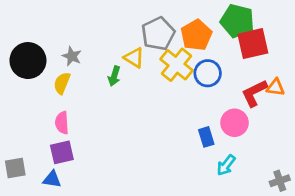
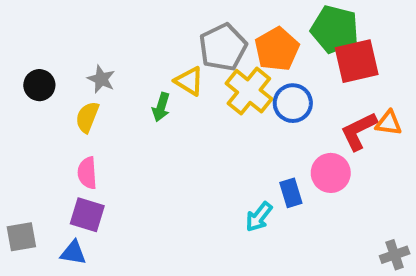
black circle: (28, 61) -> (39, 85), size x0.6
purple square: (62, 152) -> (87, 215), turned 30
cyan arrow: (226, 165) -> (259, 217), moved

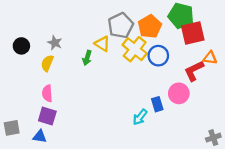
orange triangle: (389, 123) -> (210, 58), moved

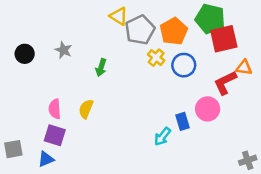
yellow triangle: (102, 44) -> (119, 16), moved
yellow cross: (135, 49) -> (156, 58), size x0.6
yellow semicircle: (47, 63) -> (86, 109), moved
blue triangle: (40, 136) -> (46, 159), turned -32

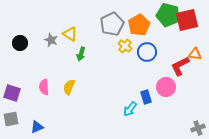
yellow triangle: (119, 16) -> (70, 34), moved
red square: (224, 39) -> (187, 20), moved
purple square: (55, 135) -> (12, 93), moved

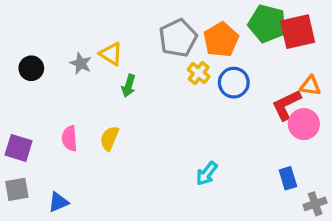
pink circle: (166, 87) -> (304, 124), moved
blue rectangle: (146, 97) -> (288, 178), moved

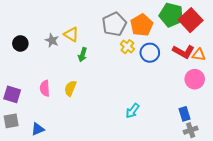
red square: (298, 32) -> (191, 20), turned -30
red L-shape: (286, 105) -> (183, 52), moved, turned -125
gray cross: (315, 204) -> (191, 130), moved

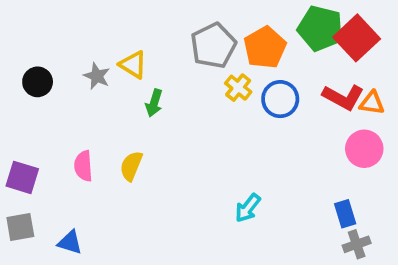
blue triangle: (38, 129) -> (70, 242), turned 40

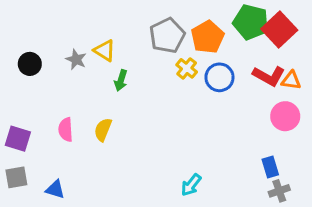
cyan arrow: (248, 208) -> (191, 185), moved

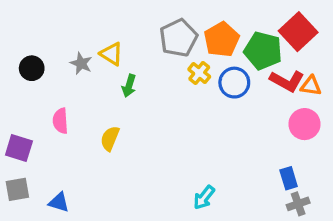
green pentagon: (251, 22) -> (263, 51), moved
pink semicircle: (66, 130) -> (60, 121), moved

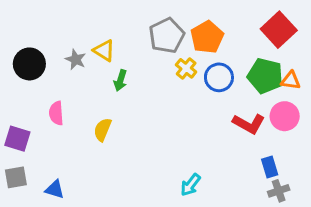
green pentagon: (263, 51) -> (265, 76), moved
black circle: (32, 68) -> (29, 64), size x1.4
red L-shape: (287, 81) -> (249, 124), moved

